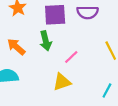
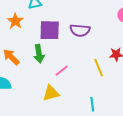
cyan line: (107, 90) -> (92, 104), turned -40

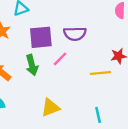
yellow line: (99, 68) -> (100, 73), turned -66
pink line: (62, 71) -> (60, 59), moved

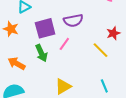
yellow line: (100, 73) -> (100, 50), turned 60

